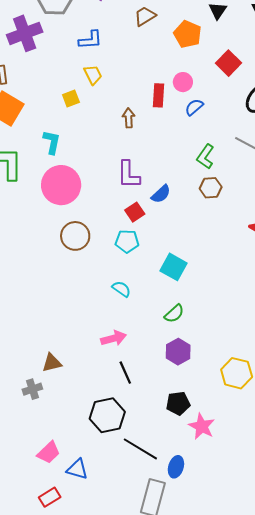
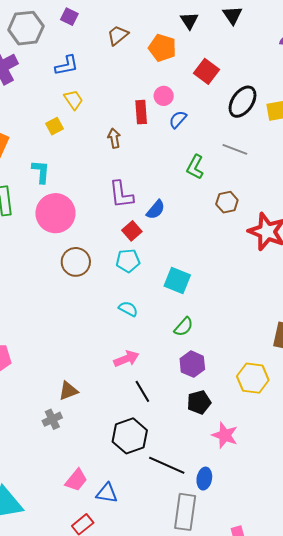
brown hexagon: (211, 188) -> (227, 202), moved
black pentagon: (178, 403) -> (199, 402), moved

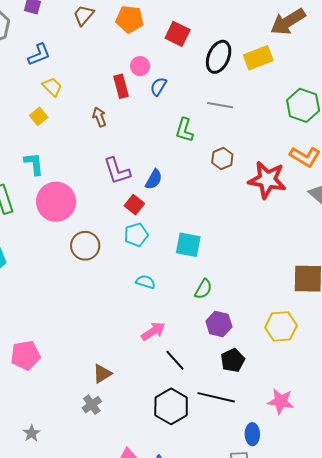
pink star: (225, 435) -> (281, 401), moved
black line: (167, 465) -> (216, 397), moved

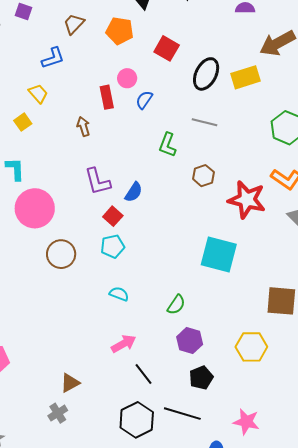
blue L-shape: (39, 55) -> (53, 58), moved
cyan square: (188, 245) -> (219, 255), moved, size x1.4

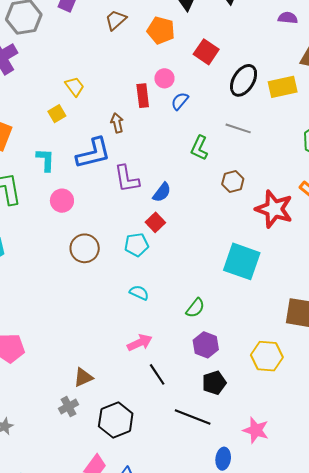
blue L-shape: (53, 58) -> (93, 153), moved, size x1.5
pink circle: (35, 208) -> (62, 201), size x0.6
red square: (113, 216) -> (155, 222), moved
black hexagon: (137, 420) -> (116, 420), moved

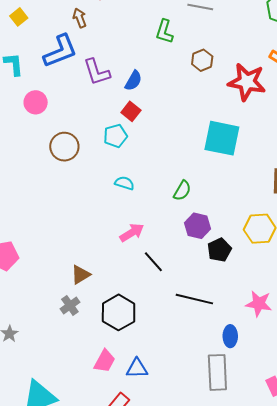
black pentagon: (214, 383) -> (219, 250), moved

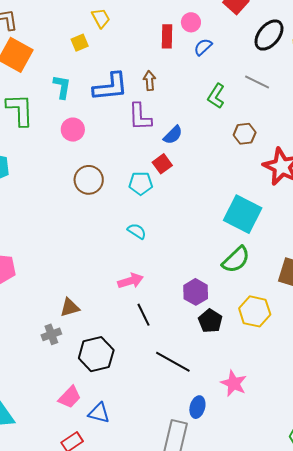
brown arrow: (80, 18) -> (149, 81), moved
green semicircle: (182, 191) -> (236, 260), moved, size x1.4
black pentagon: (219, 250) -> (210, 321), turned -30

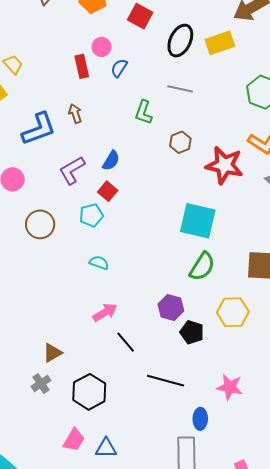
purple L-shape: (140, 117) -> (72, 170), moved, turned 76

